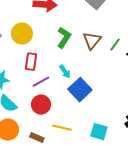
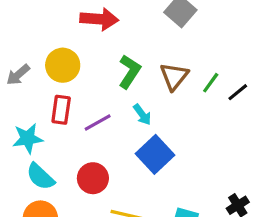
red rectangle: (31, 62) -> (61, 110), moved
cyan arrow: (65, 72) -> (142, 115), moved
purple line: (41, 82) -> (98, 122), moved

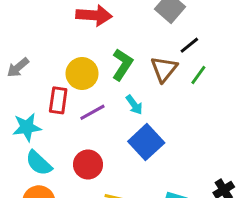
yellow circle: (63, 65) -> (82, 74), moved
black line: (238, 92) -> (189, 45), moved

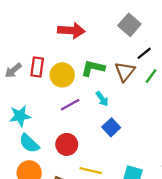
green L-shape: (122, 65) -> (93, 68), turned -110
red rectangle: (58, 100) -> (37, 67), moved
blue square: (146, 142) -> (111, 127), size x0.7

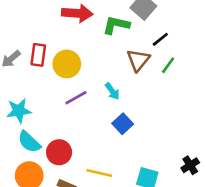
green L-shape: (93, 68) -> (116, 25), moved
red circle: (67, 144) -> (59, 152), moved

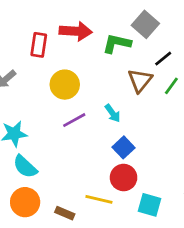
red rectangle: (38, 55) -> (39, 45), moved
red circle: (59, 152) -> (124, 178), moved

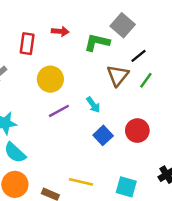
red arrow: (76, 31) -> (60, 31), size x0.6
red circle: (124, 178) -> (137, 131), moved

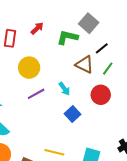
red arrow: (60, 31) -> (37, 28), turned -48
brown triangle: (118, 75) -> (85, 65), turned -42
red circle: (137, 131) -> (101, 95), moved

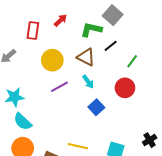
black line: (102, 48) -> (111, 46), moved
brown triangle: (85, 65) -> (86, 57), moved

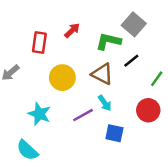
purple line: (59, 87) -> (83, 115), moved
cyan star: (14, 97) -> (39, 114), moved, turned 30
blue square: (96, 107) -> (114, 133), turned -35

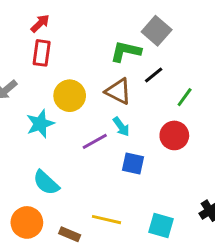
red arrow: (72, 30) -> (40, 23), moved
cyan star: (39, 114) -> (40, 124), moved, turned 30
cyan semicircle: (27, 150) -> (46, 183), moved

